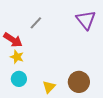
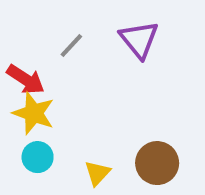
purple triangle: (86, 20) -> (139, 39), moved
yellow star: (17, 57) -> (34, 113), size x1.5

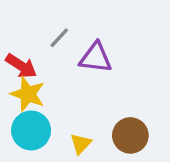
purple triangle: (139, 39) -> (96, 58), moved, turned -44
cyan circle: (38, 157) -> (31, 130), size x1.5

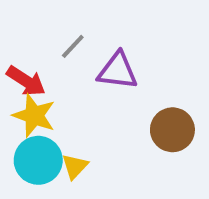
brown circle: (130, 135) -> (172, 130), moved
yellow triangle: (81, 144) -> (75, 166), moved

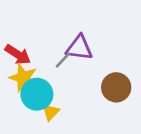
gray line: (73, 46) -> (63, 60), moved
cyan circle: (38, 160) -> (37, 94), moved

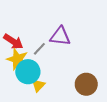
gray line: (63, 60) -> (39, 49), moved
brown circle: (116, 87) -> (86, 84), moved

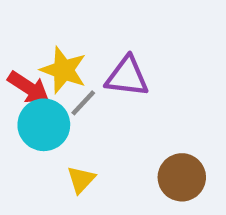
yellow star: (17, 59) -> (64, 70), moved
cyan circle: (28, 72) -> (44, 125), moved

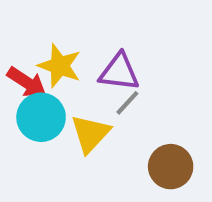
gray line: (83, 103) -> (127, 103), moved
yellow triangle: (81, 180) -> (90, 134), moved, size x1.5

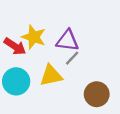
cyan circle: (41, 117) -> (16, 81), moved
yellow triangle: (90, 134) -> (51, 76), turned 35

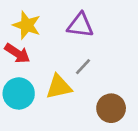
yellow star: (34, 37) -> (27, 25), moved
purple triangle: (67, 41) -> (80, 25), moved

